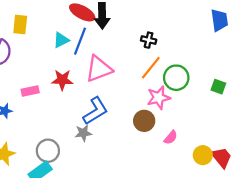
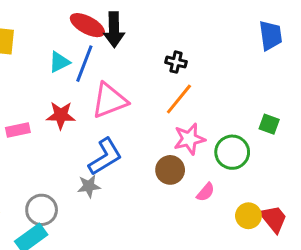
green circle: (176, 78) -> (232, 152), moved

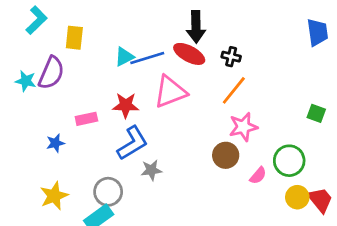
red ellipse: (87, 25) -> (189, 54), moved
black arrow: (114, 30) -> (196, 27), moved
blue line: (84, 64) -> (147, 58), turned 52
green circle: (232, 152) -> (289, 161), moved
blue L-shape: (105, 157) -> (132, 143), moved

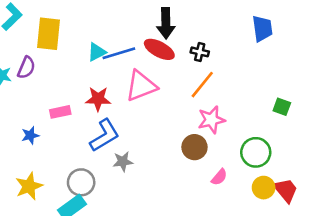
blue trapezoid: (318, 32) -> (262, 29), moved
yellow rectangle: (74, 38) -> (49, 34), size x1.4
purple semicircle: (51, 73) -> (26, 68), size x0.7
pink semicircle: (258, 176) -> (219, 177), moved

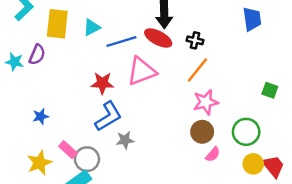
cyan triangle: (97, 52) -> (92, 27), moved
pink rectangle: (60, 112) -> (68, 150), moved, turned 54
brown circle: (194, 147) -> (202, 132), moved

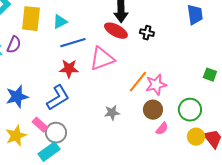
blue line: (121, 42) -> (73, 43), moved
orange line: (197, 70) -> (138, 82), moved
blue star: (41, 116) -> (17, 97), size x1.6
blue L-shape: (108, 116) -> (58, 98), moved
gray star: (125, 140) -> (112, 113), moved

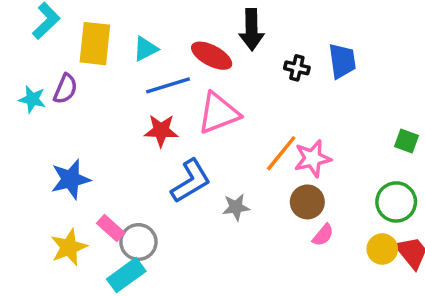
blue trapezoid: (195, 15) -> (342, 61), moved
red ellipse: (116, 31) -> (212, 56), moved
blue L-shape: (58, 98) -> (191, 181), moved
green circle: (190, 110) -> (396, 202), moved

